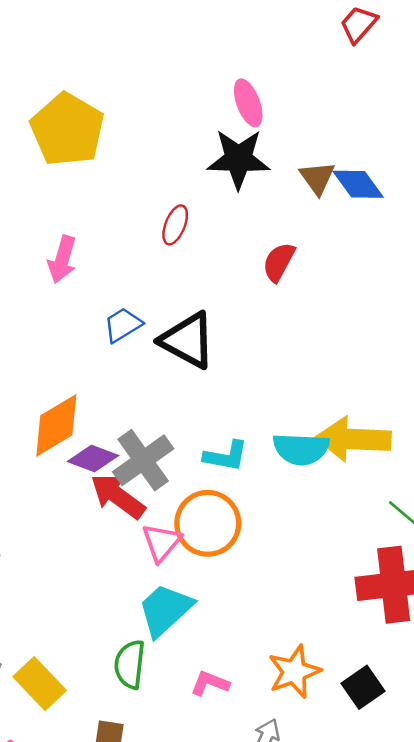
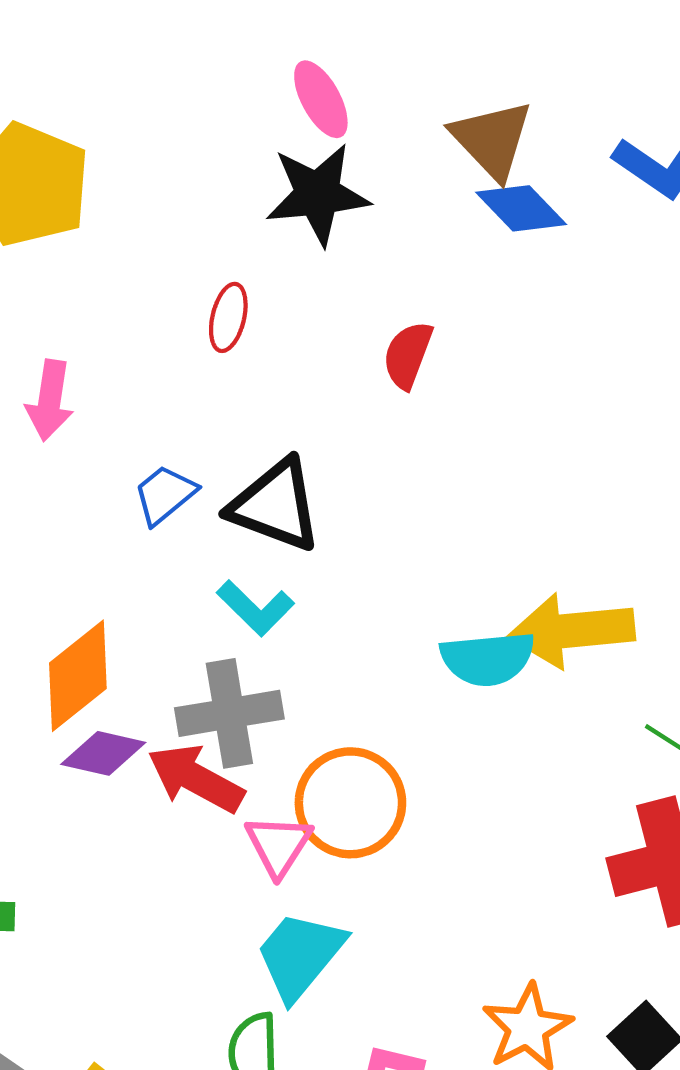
brown triangle: (317, 178) -> (492, 140), moved, size x1.4
cyan L-shape: (226, 456) -> (255, 608), moved, turned 42
purple diamond: (93, 458) -> (103, 753), moved
gray cross: (143, 460) -> (229, 713), turned 34

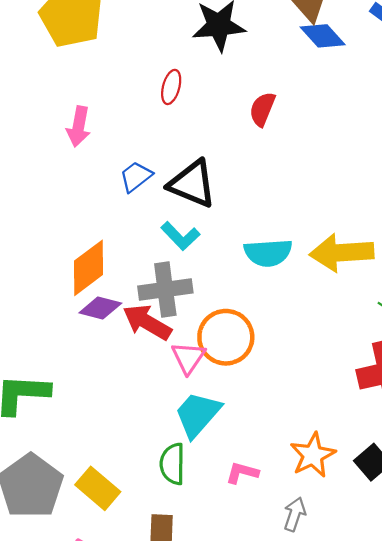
cyan semicircle: (488, 659) -> (268, 253), moved

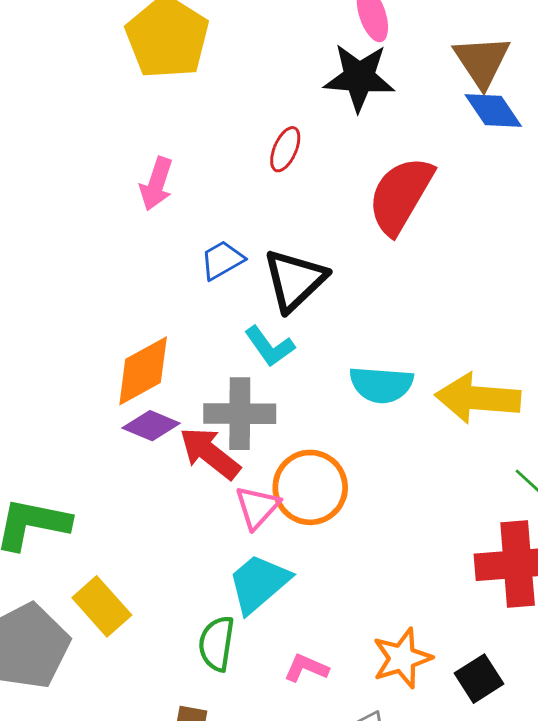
red semicircle: (262, 109) -> (401, 195), size x1.8
black triangle: (192, 184) -> (295, 280), turned 46
yellow rectangle: (98, 488) -> (102, 606), moved

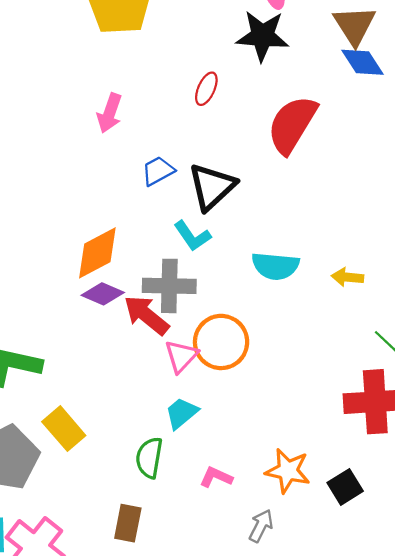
yellow arrow: (478, 398) -> (347, 277), size x0.5
cyan trapezoid: (259, 583) -> (181, 413), size x0.7
orange star: (402, 658) -> (288, 471), turned 30

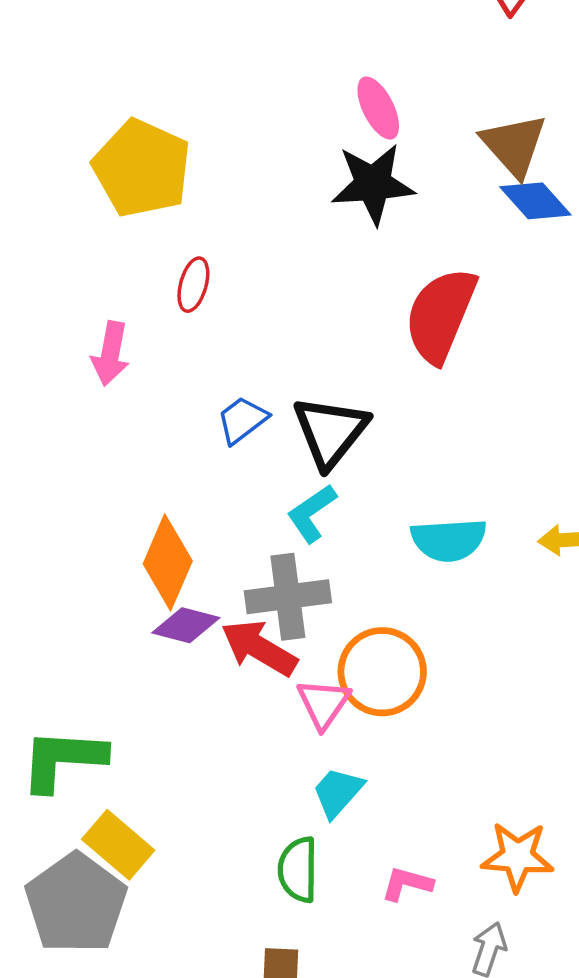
red ellipse: (206, 89) -> (193, 285), moved
pink arrow: (110, 113) -> (110, 354), moved
cyan L-shape: (192, 236) -> (312, 513), turned 99
orange diamond: (97, 253) -> (168, 562), turned -30
yellow rectangle: (64, 429) -> (118, 845), moved

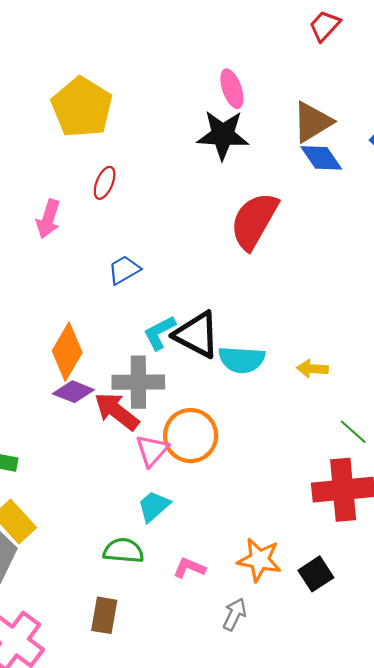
brown triangle: (514, 145) -> (312, 122), turned 33
black triangle: (330, 432) -> (197, 335), moved, turned -48
green semicircle: (298, 870) -> (123, 551), turned 87

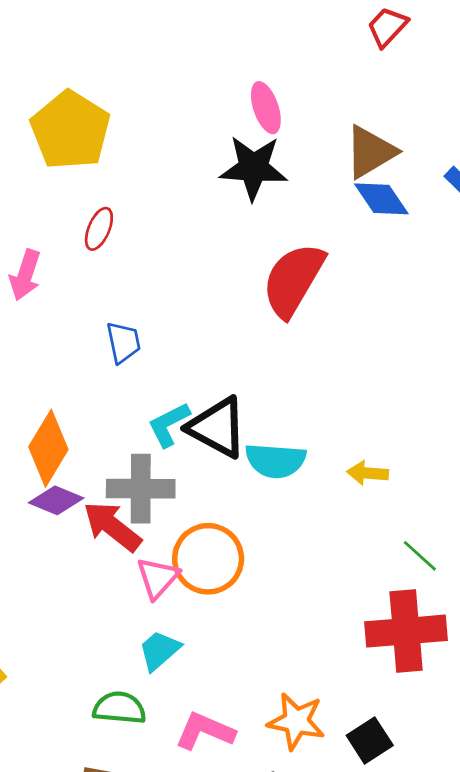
blue trapezoid: (124, 270) -> (123, 342), turned 108
pink L-shape: (189, 568) -> (205, 731), size x1.4

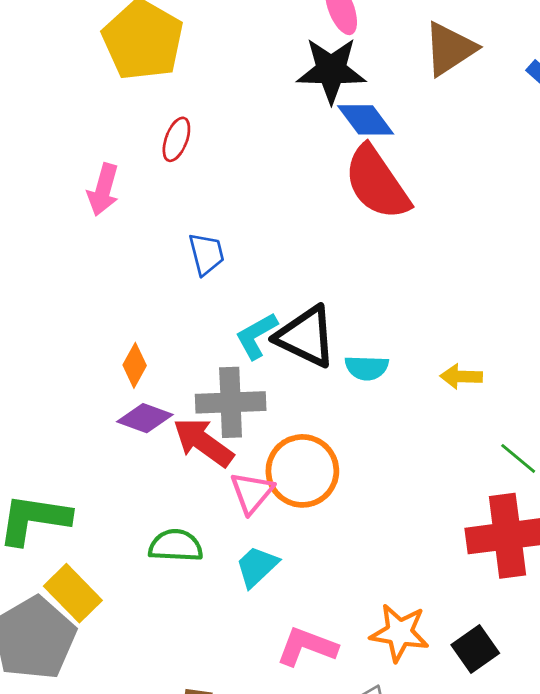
blue diamond: (381, 199) -> (366, 120), moved
red semicircle: (293, 280) -> (377, 183), turned -62
orange diamond: (48, 448) -> (135, 365), size x0.6
cyan semicircle: (275, 461) -> (367, 368), size x0.7
green semicircle: (119, 708) -> (176, 546), moved

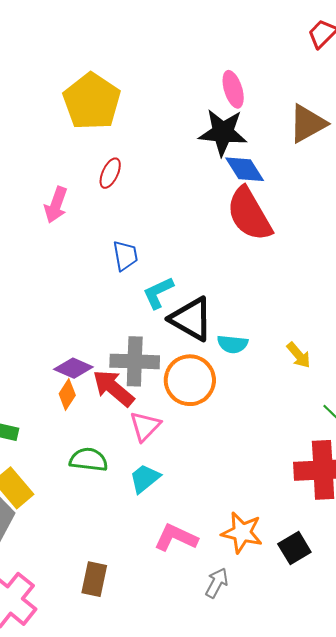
cyan L-shape: (256, 336) -> (158, 293), moved
orange diamond: (135, 365) -> (67, 395), moved
yellow arrow: (461, 376) -> (299, 355), turned -136
orange circle: (302, 471) -> (190, 380), moved

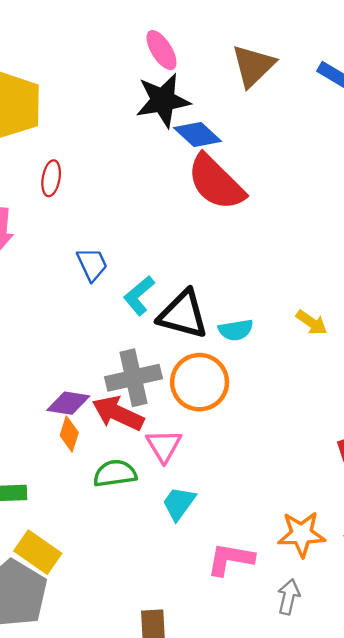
green semicircle: (89, 460) -> (115, 473), moved

